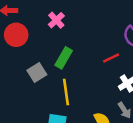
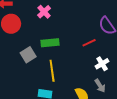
green rectangle: (64, 58) -> (50, 43), turned 54

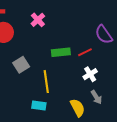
green rectangle: (50, 43) -> (61, 52), moved
white cross: (102, 64) -> (90, 74), moved

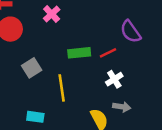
gray arrow: (96, 97) -> (122, 107), turned -48
cyan rectangle: (39, 106) -> (35, 117), moved

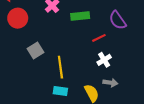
green rectangle: (79, 53) -> (80, 16), moved
cyan rectangle: (35, 117) -> (60, 91), moved

